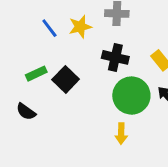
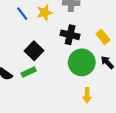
green rectangle: (36, 74) -> (29, 72), moved
yellow arrow: (121, 134) -> (87, 95), moved

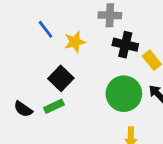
yellow star: (45, 13) -> (75, 42), moved
black cross: (70, 35) -> (125, 45), moved

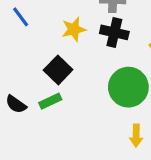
blue line: (45, 29) -> (21, 17), moved
black cross: (125, 45) -> (114, 32), moved

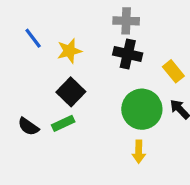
yellow star: (74, 29) -> (69, 51), moved
yellow arrow: (136, 136) -> (139, 152), moved

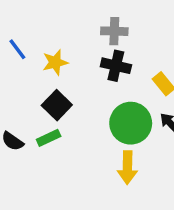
yellow arrow: (139, 152) -> (127, 167), size x1.4

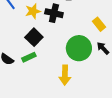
black cross: (116, 66) -> (54, 13), moved
yellow arrow: (127, 167) -> (65, 75), moved

